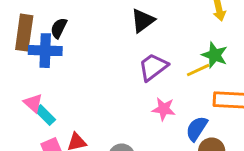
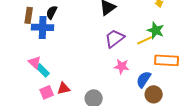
brown rectangle: (24, 33) -> (29, 15), size x0.7

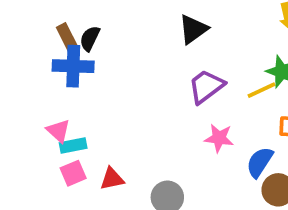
brown rectangle: (29, 15) -> (68, 38), moved, turned -35
cyan rectangle: (43, 70) -> (73, 146), turned -56
pink square: (47, 92) -> (73, 173), moved

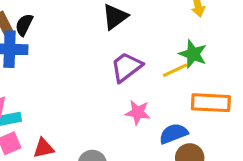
blue semicircle: (260, 162) -> (173, 134), turned 36

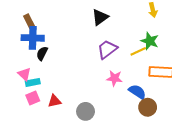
black semicircle: (24, 25) -> (42, 53), moved
blue semicircle: (173, 134) -> (137, 92), turned 54

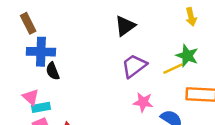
brown rectangle: (30, 22) -> (28, 23), moved
black semicircle: (42, 53) -> (53, 71), turned -48

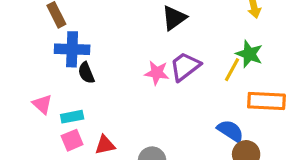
yellow line: (173, 69) -> (232, 70), turned -36
pink triangle: (31, 97) -> (42, 104), moved
pink star: (143, 102) -> (157, 73), moved

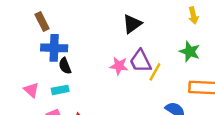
purple trapezoid: (185, 67) -> (141, 61), turned -80
yellow line: (232, 70) -> (155, 72), moved
cyan rectangle: (72, 117) -> (60, 90), moved

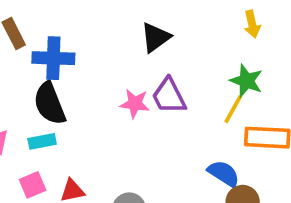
blue cross: (54, 48) -> (53, 58), moved
black semicircle: (65, 66) -> (50, 104), size x1.6
yellow line: (155, 72) -> (233, 109), moved

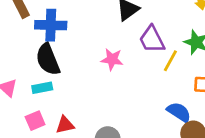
purple trapezoid: (169, 96) -> (152, 39), moved
yellow line: (233, 109) -> (170, 61), moved

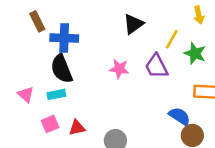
purple trapezoid: (152, 39) -> (156, 66), moved
yellow line: (170, 61) -> (172, 39), moved

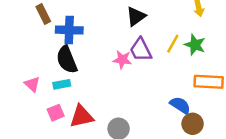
yellow line: (172, 39) -> (173, 44), moved
purple trapezoid: (156, 66) -> (141, 50), moved
red triangle: (77, 128) -> (82, 116), size x1.5

